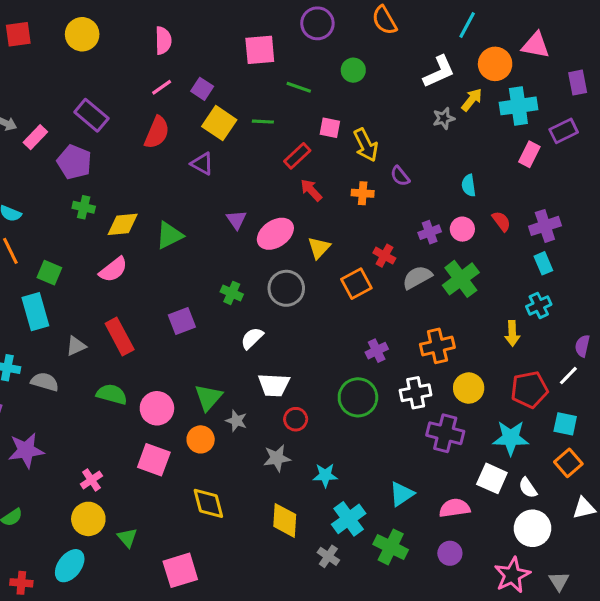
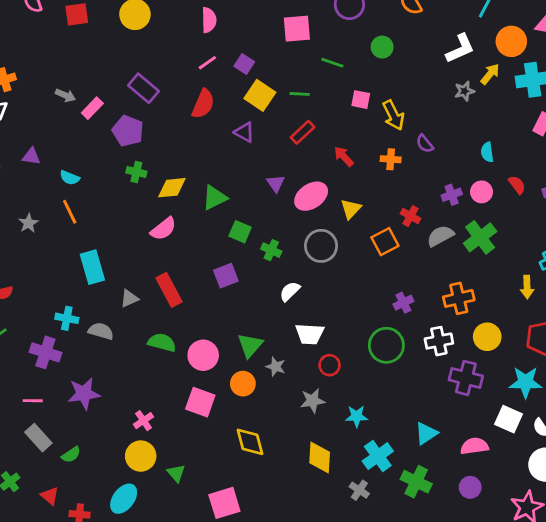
red rectangle: (297, 156) -> (303, 132), moved
green square: (49, 273) -> (240, 232), moved

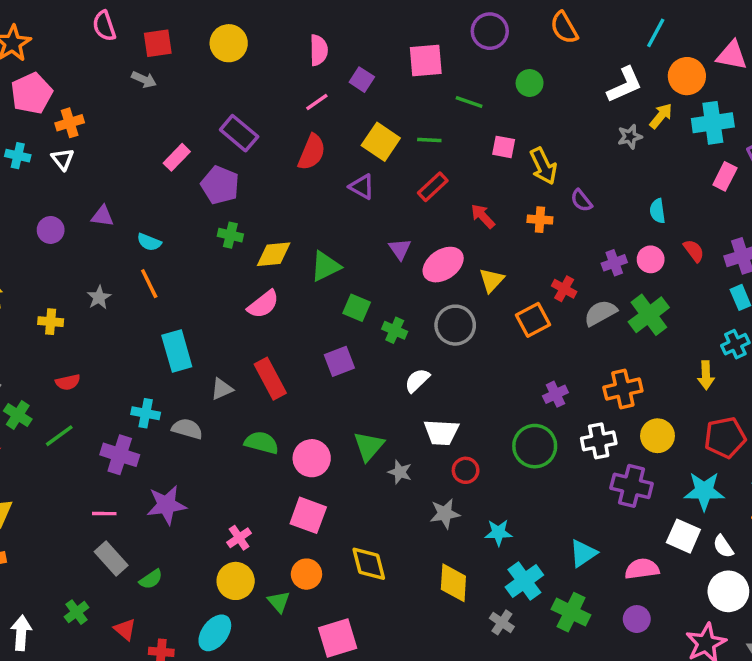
purple square: (244, 64) -> (362, 80), moved
gray arrow: (65, 95) -> (144, 80), moved
orange circle: (243, 384) -> (306, 574), moved

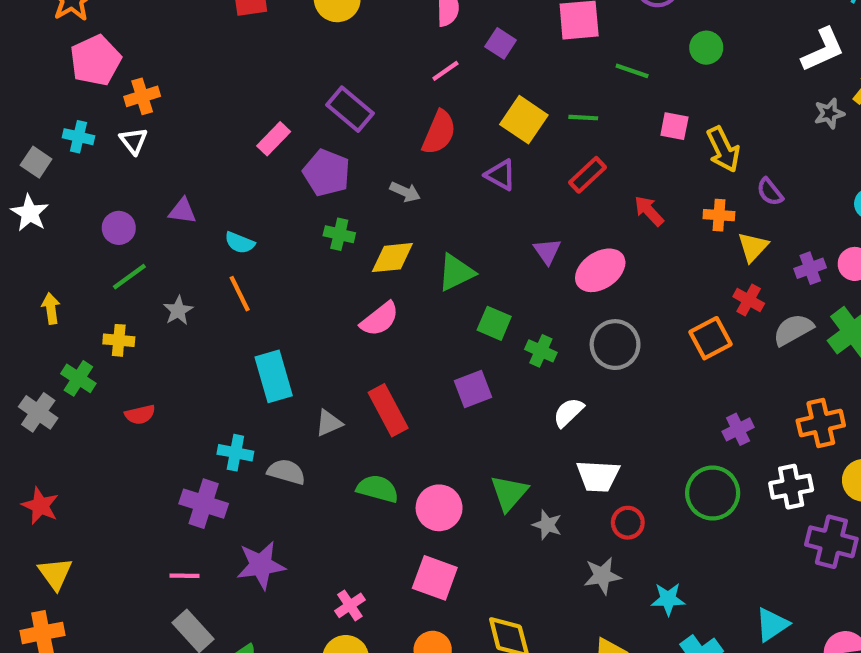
gray arrow: (144, 80) -> (405, 192), moved
yellow triangle: (492, 280) -> (753, 247), moved
green cross: (18, 415) -> (78, 378), moved
green line: (59, 436) -> (129, 277), moved

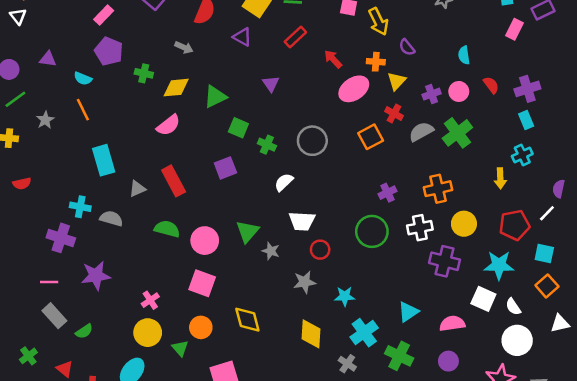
purple pentagon: (327, 173) -> (109, 51), moved
pink ellipse: (600, 270) -> (354, 89), moved

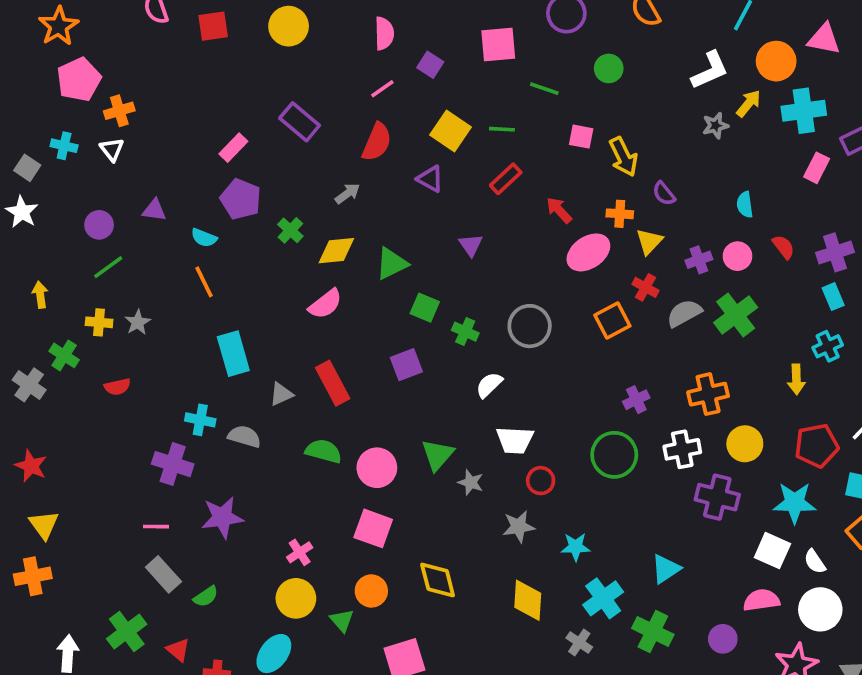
gray arrow: (184, 47) -> (347, 194), turned -60
green cross: (144, 73) -> (290, 230), turned 30
gray star: (45, 120) -> (138, 322), moved
pink semicircle: (452, 324) -> (761, 600), moved
green cross: (28, 356) -> (127, 631), size x1.5

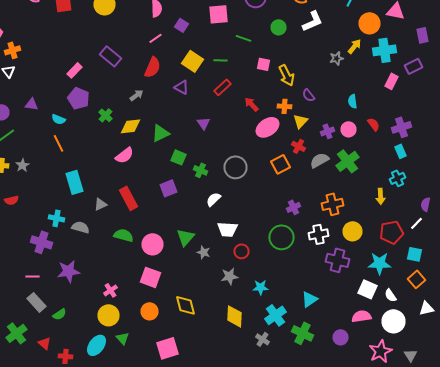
white L-shape: (710, 70) -> (312, 21), moved
green triangle: (342, 620) -> (122, 338), moved

